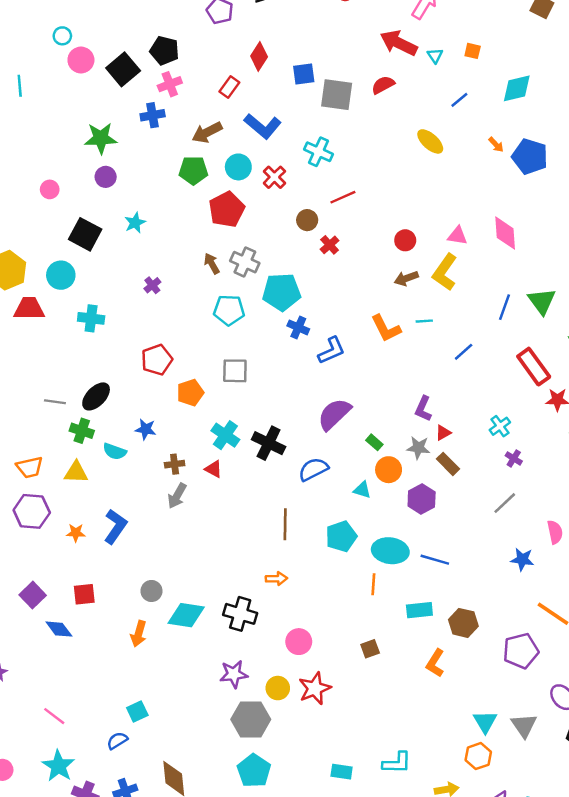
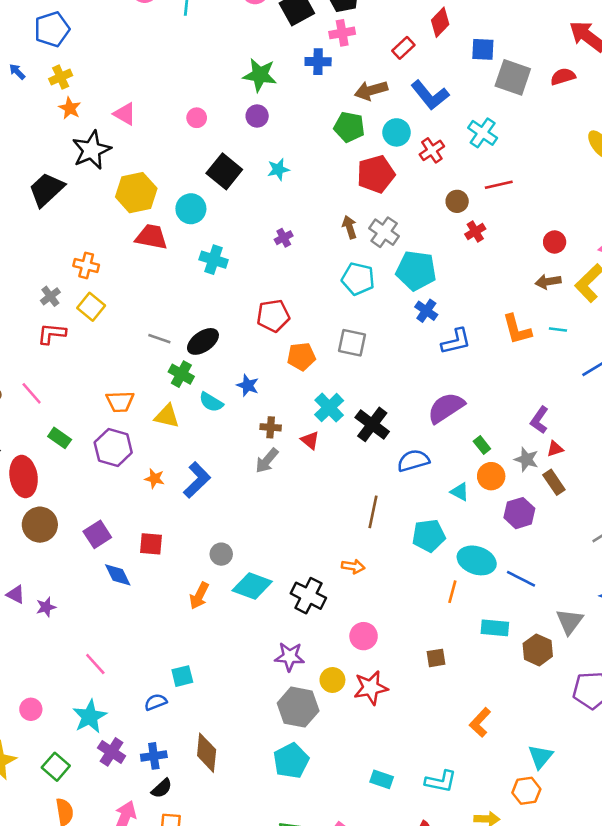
orange L-shape: (435, 663) -> (480, 722), moved
gray triangle: (524, 725) -> (570, 621), moved

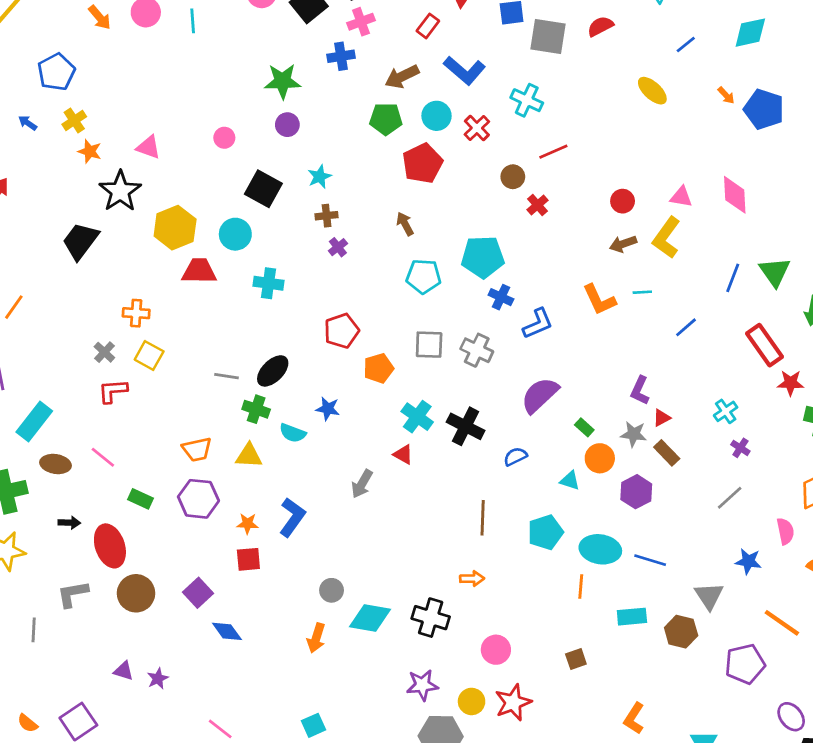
gray cross: (384, 232) -> (477, 350), moved
brown cross: (271, 427) -> (327, 216), moved
blue semicircle: (413, 461) -> (515, 456), size x0.7
red square: (151, 544) -> (248, 559), moved

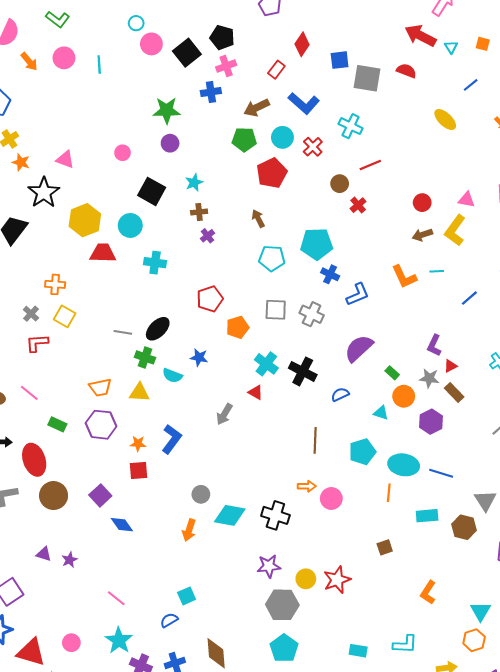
red semicircle: (600, 26) -> (406, 71), turned 48
pink circle: (496, 650) -> (331, 498), moved

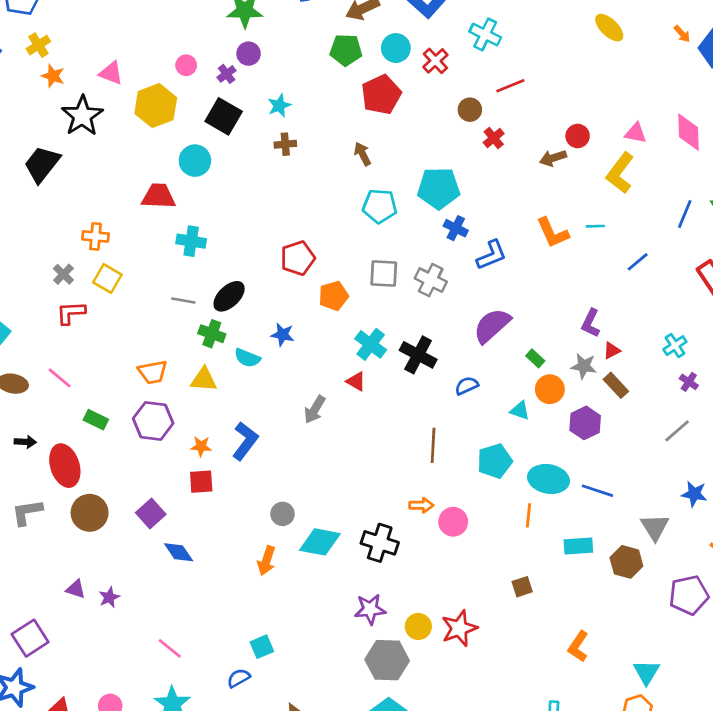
yellow hexagon: (85, 220) -> (156, 106), moved
brown arrow: (422, 235) -> (553, 158), moved
purple cross: (207, 236) -> (227, 74), moved
cyan cross: (155, 263) -> (191, 241), moved

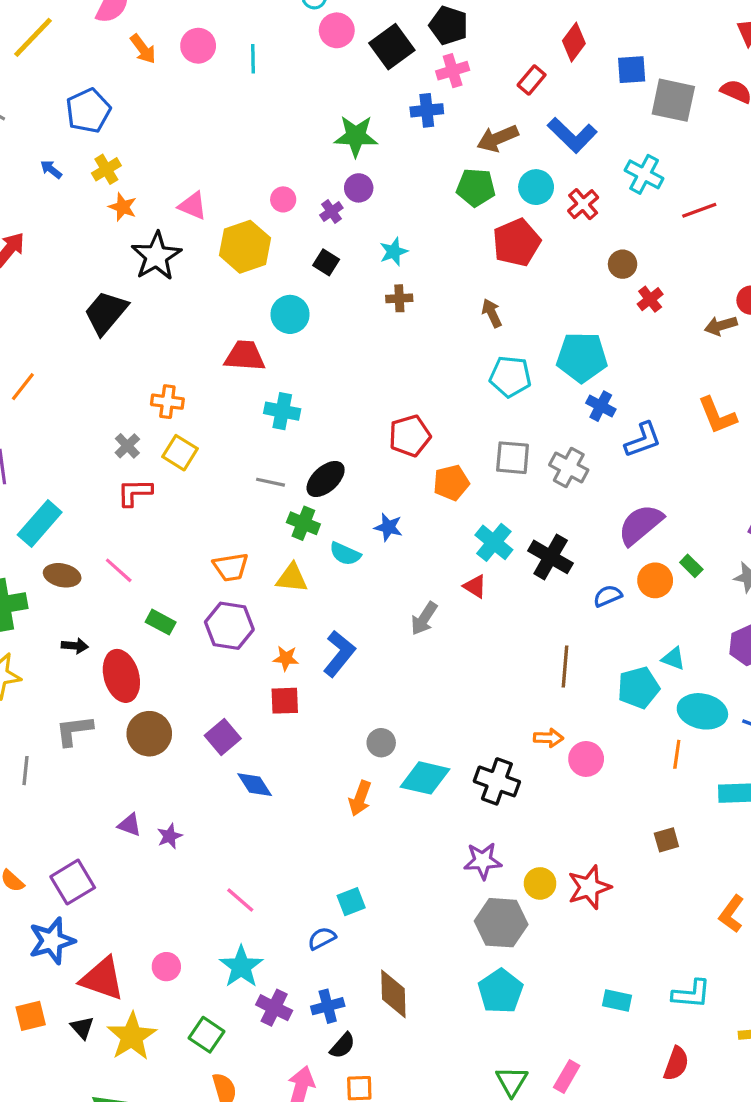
red line: (510, 86) -> (699, 210), moved
black square: (224, 116) -> (326, 262), size x0.6
orange circle: (550, 389) -> (655, 580), moved
cyan triangle: (520, 410) -> (673, 659), moved

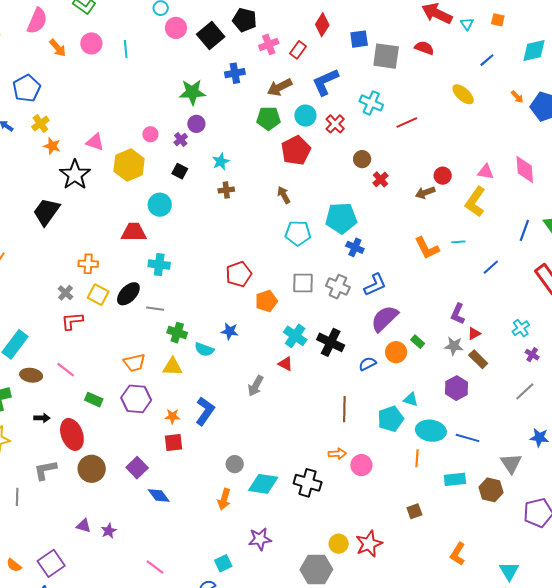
pink cross: (453, 71) -> (269, 44), moved
blue L-shape: (572, 135) -> (325, 82), turned 116
blue L-shape: (643, 440) -> (375, 285), moved
black ellipse: (326, 479) -> (128, 294), moved
purple star: (483, 861) -> (260, 539), moved

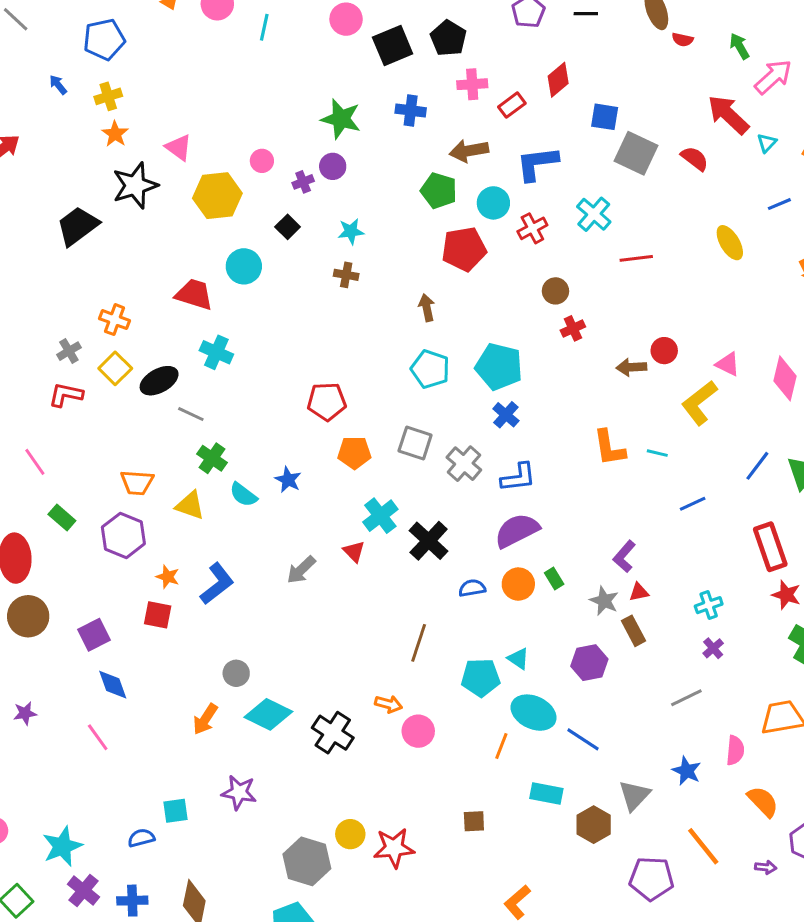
pink line: (155, 567) -> (98, 737), moved

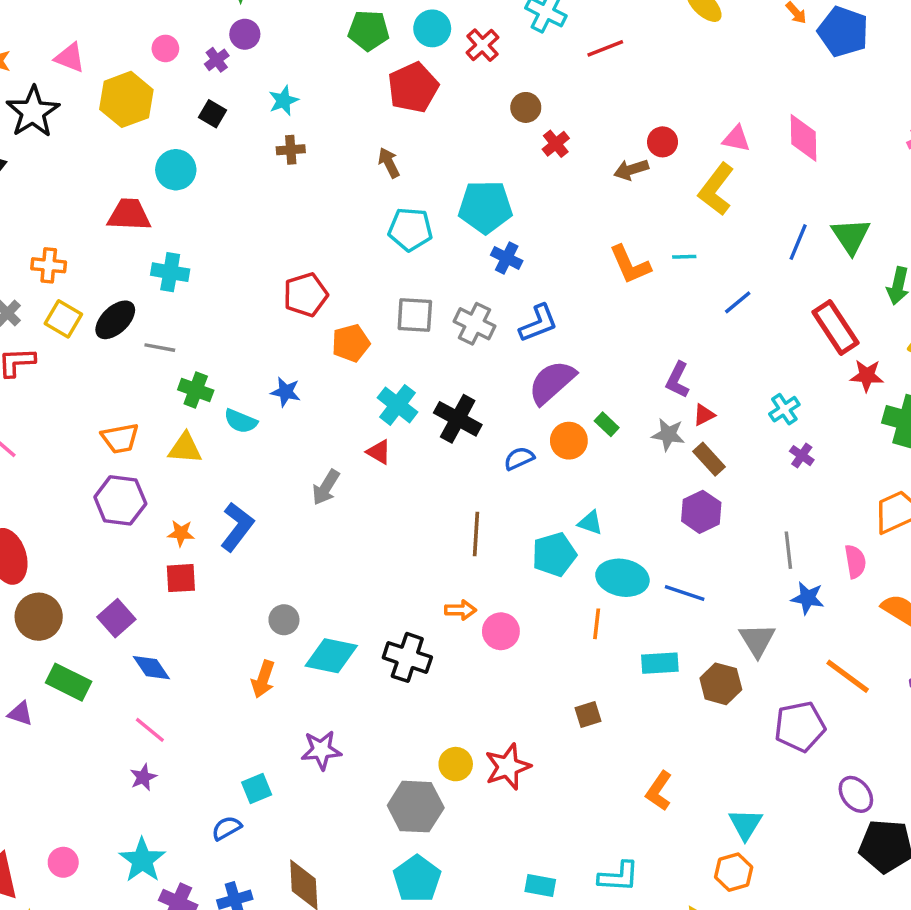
green rectangle: (62, 518) -> (69, 682), moved, size x1.4
purple hexagon: (589, 663) -> (701, 512), moved
gray line: (686, 698) -> (788, 550), moved, turned -56
purple star: (25, 713) -> (143, 777), moved

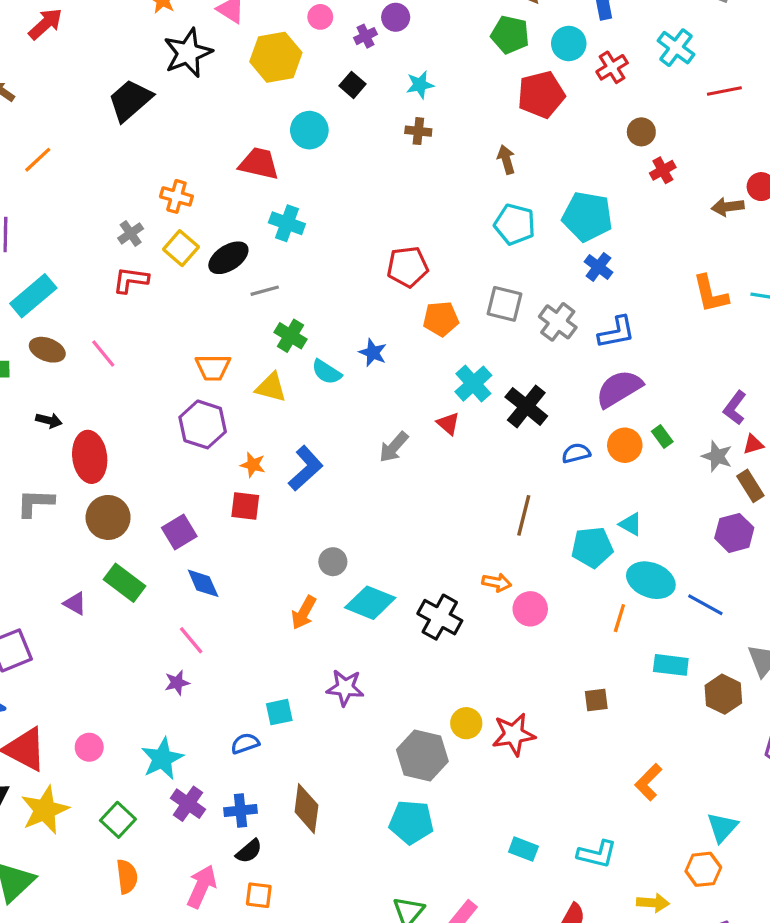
gray line: (160, 348) -> (265, 291), turned -36
cyan pentagon: (417, 879) -> (411, 822), turned 30

